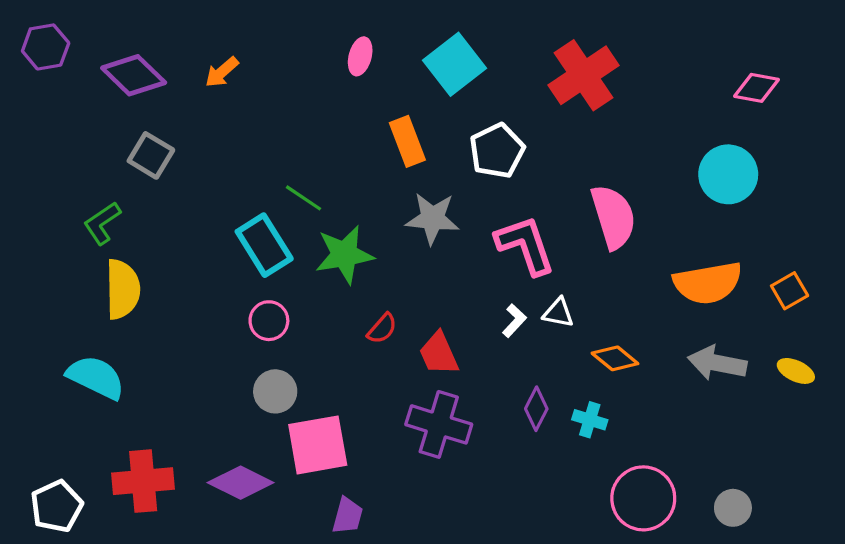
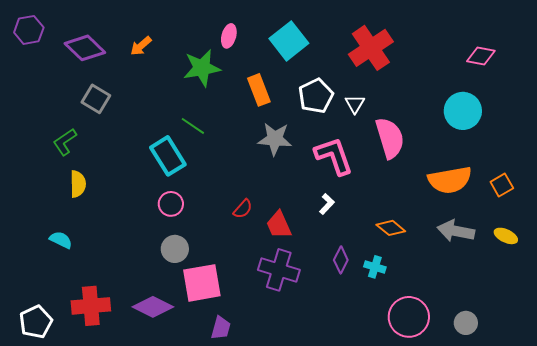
green star: (344, 255) -> (202, 68), moved
yellow semicircle: (123, 289) -> (78, 184), size x0.7
white triangle: (558, 313) -> (355, 104), moved, turned 50
cyan semicircle: (96, 377) -> (61, 240), size x0.6

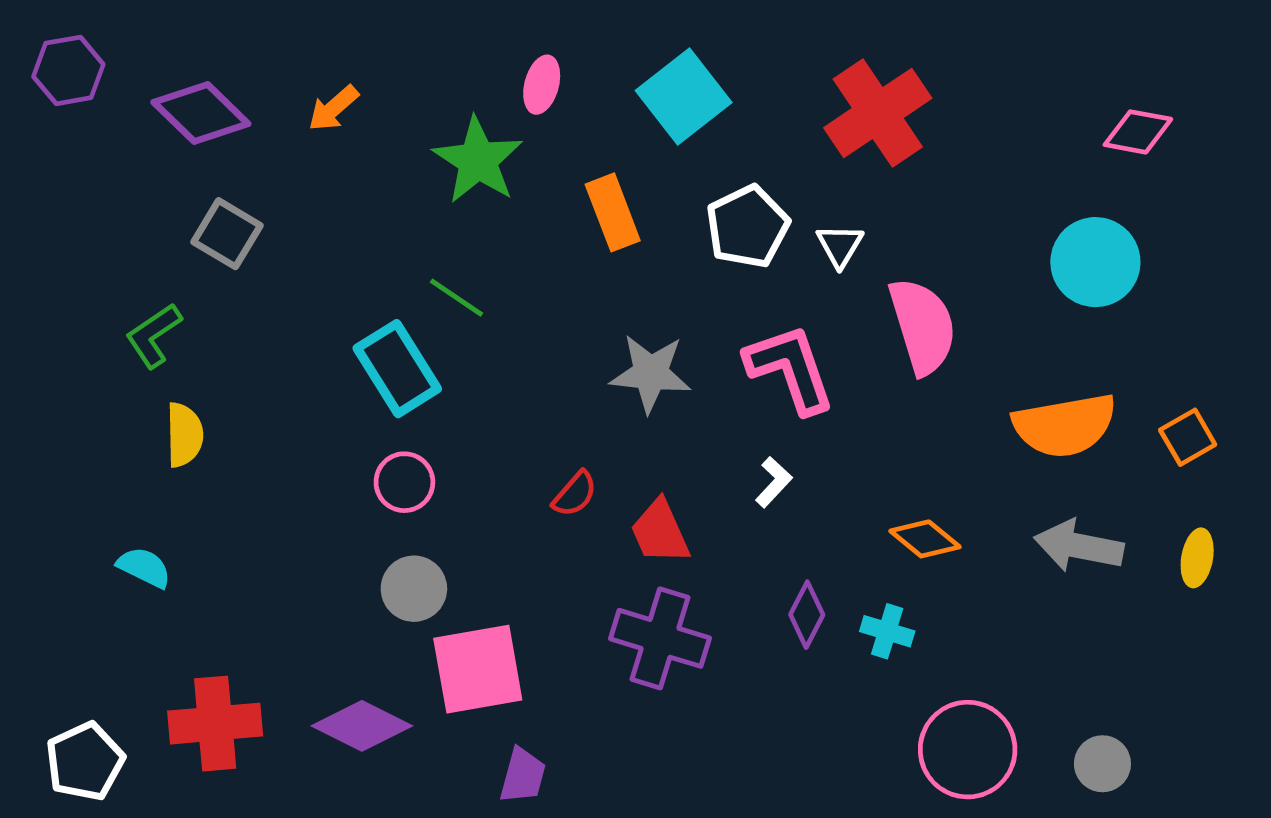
green star: (202, 68) -> (478, 160), turned -30
gray star: (275, 139) -> (651, 373), moved
yellow ellipse: (506, 236) -> (1197, 558), turned 75

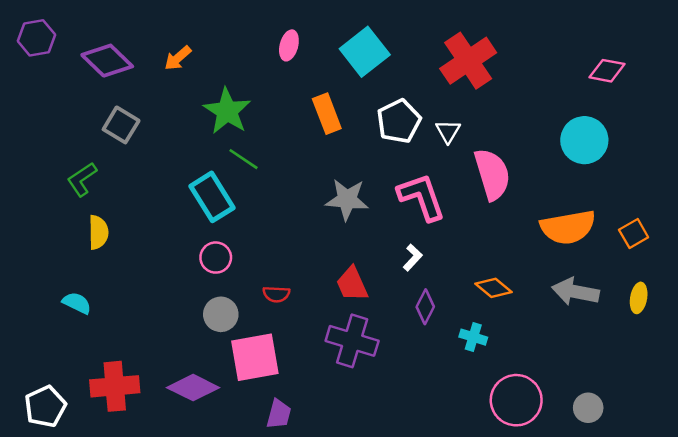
green star: (478, 160) -> (227, 111), moved
red semicircle: (575, 494) -> (276, 294), moved, turned 52
purple diamond: (807, 615) -> (425, 307), moved

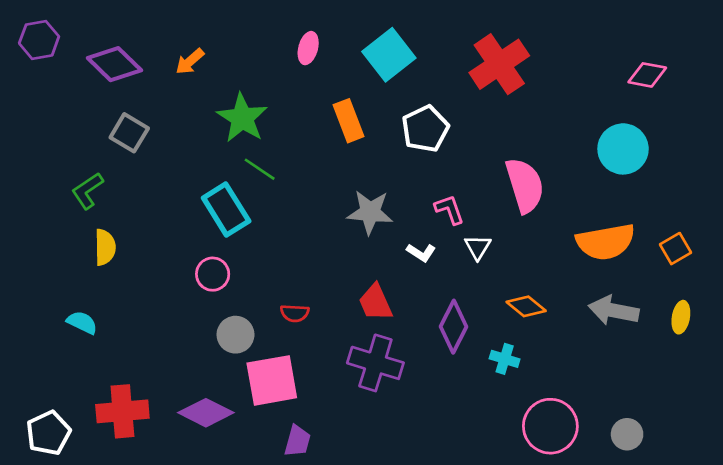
white triangle: (448, 131) -> (478, 247), moved
pink L-shape: (421, 197) -> (449, 210), size x0.6
pink circle: (216, 258) -> (213, 274), moved
white L-shape: (413, 258) -> (421, 253), moved, turned 80
purple diamond: (425, 307) -> (453, 327), size x1.4

